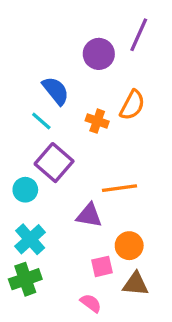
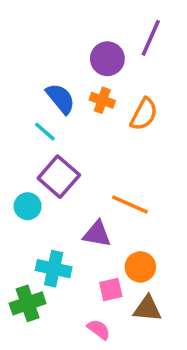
orange cross: (97, 121) -> (102, 100), moved
orange line: (120, 188) -> (130, 204), turned 32
cyan cross: (30, 239) -> (54, 269), moved, turned -36

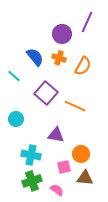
cyan line: (45, 132) -> (14, 76), moved
purple square: (59, 177) -> (46, 93), moved
orange line: (130, 204) -> (75, 106), moved
green cross: (28, 303) -> (32, 181), moved

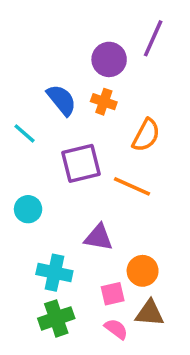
orange semicircle: (83, 66) -> (146, 135), moved
purple square: (46, 93) -> (81, 163), turned 35
pink semicircle: (57, 190) -> (116, 329), moved

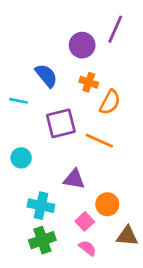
orange cross: (104, 102) -> (89, 82), moved
cyan line: (25, 133) -> (18, 101), turned -30
pink square: (113, 294) -> (85, 222), turned -30
brown triangle: (150, 313) -> (127, 236), moved

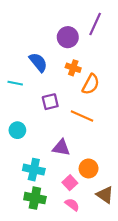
purple square: (61, 123) -> (50, 102), size x0.7
brown triangle: (127, 236) -> (105, 195), turned 30
green cross: (42, 240) -> (35, 198), turned 30

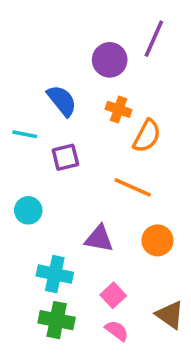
purple square: (50, 102) -> (65, 157), moved
orange circle: (89, 168) -> (157, 240), moved

